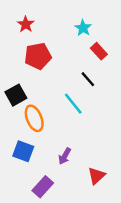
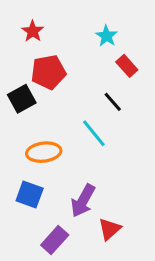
black square: (16, 95) -> (22, 99), moved
orange ellipse: (34, 118) -> (44, 152), turned -75
purple arrow: (65, 156) -> (83, 201), size x1.5
red triangle: (96, 176) -> (110, 229), moved

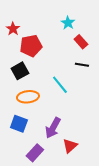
red star: (33, 31) -> (13, 29), moved
black square: (22, 99) -> (20, 71), moved
black line: (113, 102) -> (82, 65), moved, turned -40

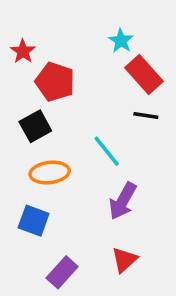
red rectangle: (81, 42) -> (144, 75), size x1.5
red pentagon: (31, 46) -> (55, 82), turned 30
purple arrow: (53, 128) -> (123, 201), moved

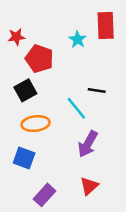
cyan star: (121, 41) -> (78, 39), moved
red star: (23, 51) -> (16, 37), turned 30
red rectangle: (144, 75) -> (106, 25), moved, turned 40
black line: (146, 116) -> (97, 90), moved

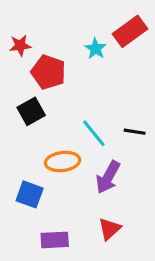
red rectangle: (106, 25) -> (130, 31), turned 56
black line: (97, 90) -> (135, 132), moved
orange ellipse: (36, 124) -> (63, 161), moved
purple rectangle: (44, 195) -> (55, 240), turned 45

